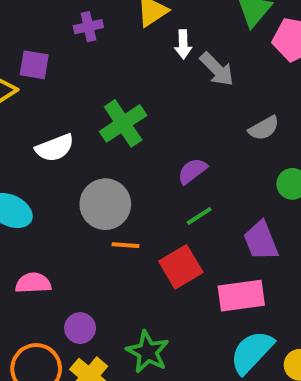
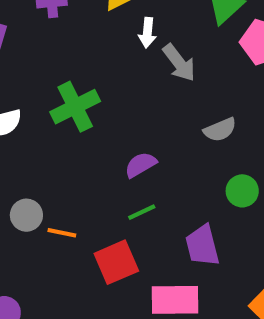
gray circle: (105, 204) -> (26, 215), moved, size x0.6

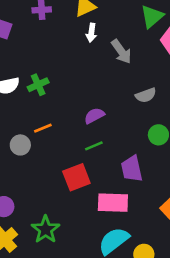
white arrow: (147, 33) -> (91, 33), moved
green cross: (75, 107) -> (38, 85), moved, size x0.7
orange line: (62, 233) -> (43, 128), moved, turned -36

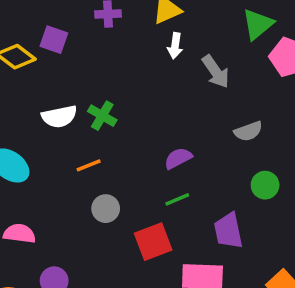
green cross: (38, 85) -> (102, 116), turned -36
orange line: (43, 128) -> (89, 165), moved
gray circle: (20, 145) -> (106, 209), moved

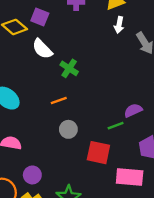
white semicircle: (59, 117) -> (42, 49), moved, turned 55
purple semicircle: (178, 158) -> (133, 110), moved
red square: (153, 242) -> (98, 153), turned 30

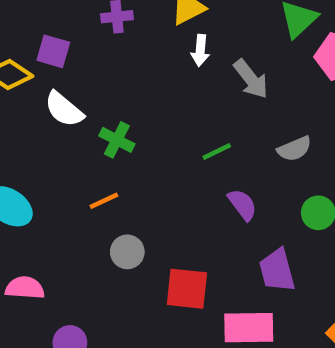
purple semicircle: (133, 110) -> (242, 205), turned 84
green line: (116, 126) -> (217, 151), moved

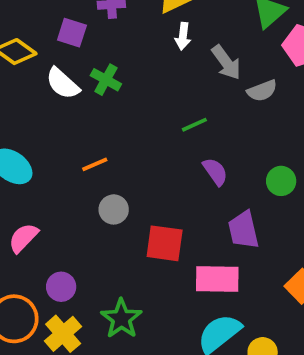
purple square: (53, 51) -> (72, 33), moved
green cross: (117, 140) -> (106, 80), moved
gray semicircle: (294, 149) -> (262, 91), moved
pink semicircle: (25, 288) -> (23, 238), turned -52

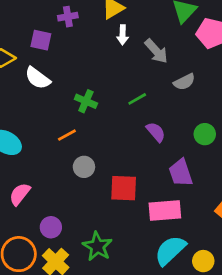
green cross: (106, 80) -> (86, 101), moved
gray semicircle: (262, 91) -> (184, 82), moved

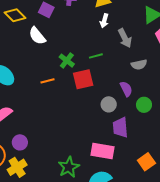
green line: (137, 99) -> (96, 56), moved
purple semicircle: (156, 132) -> (126, 89), moved
gray circle: (84, 167) -> (109, 104), moved
red square: (124, 188) -> (83, 79), moved, turned -30
green star: (97, 246) -> (69, 167), moved

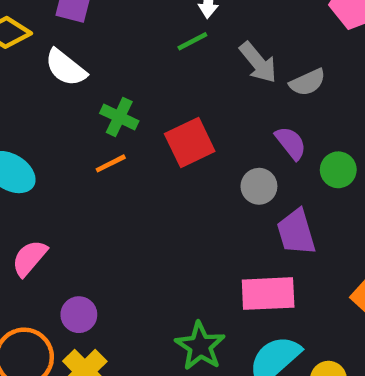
gray arrow: (125, 38) -> (258, 62), moved
green line: (96, 56) -> (192, 41), moved
green cross: (67, 61) -> (119, 117), moved

